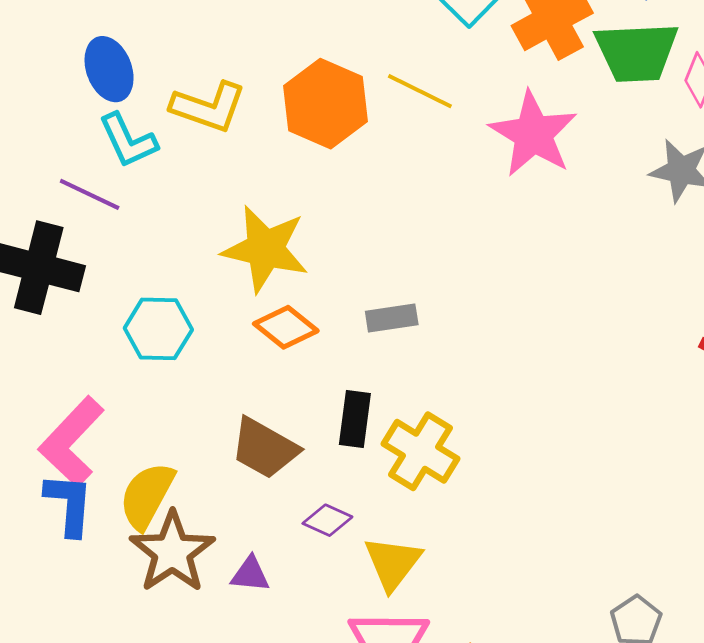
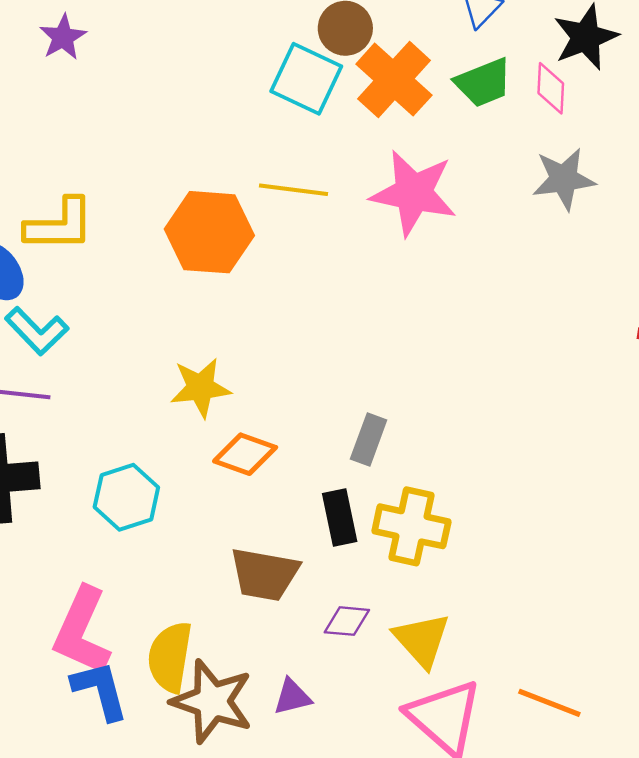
green trapezoid: (636, 52) -> (483, 83), size x0.7
yellow L-shape: (208, 107) -> (60, 225), moved
yellow star: (265, 249) -> (200, 388), size x0.7
gray rectangle: (392, 318) -> (369, 440), moved, turned -42

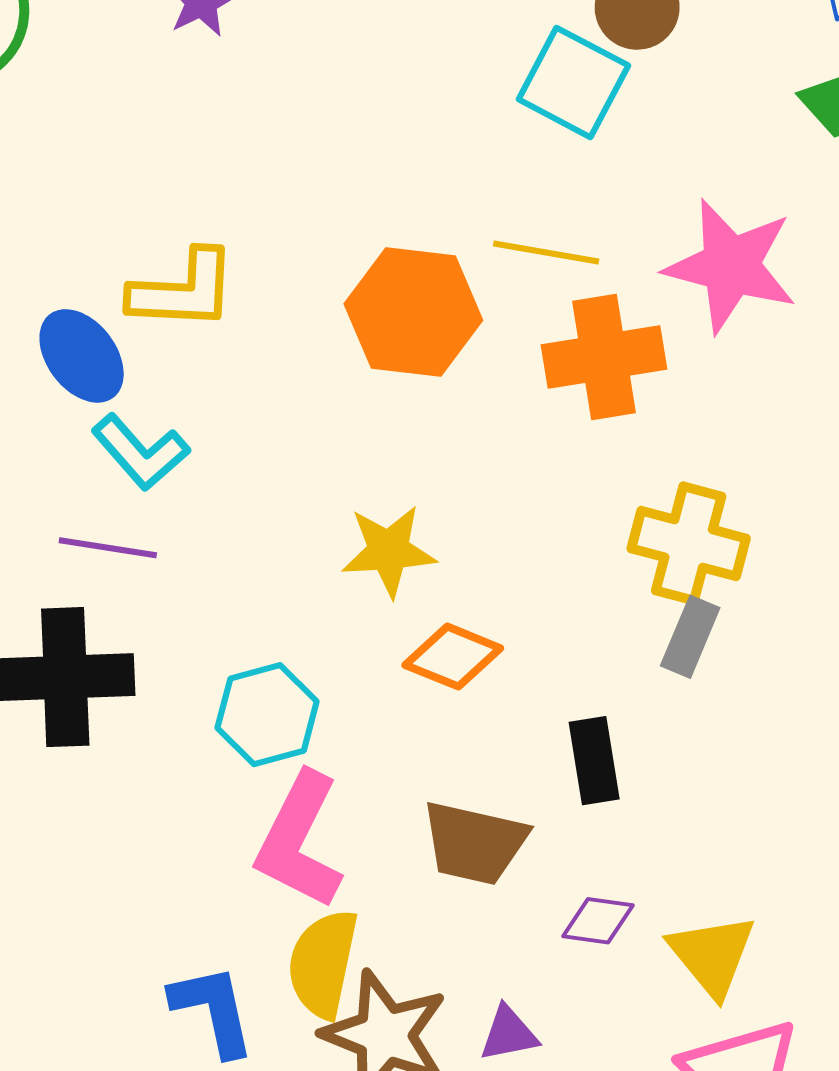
orange cross: (394, 80) -> (604, 357), moved, turned 36
gray rectangle: (369, 440) -> (690, 637), moved
yellow cross: (411, 526) -> (689, 543), moved
pink L-shape: (82, 631) -> (299, 841), moved

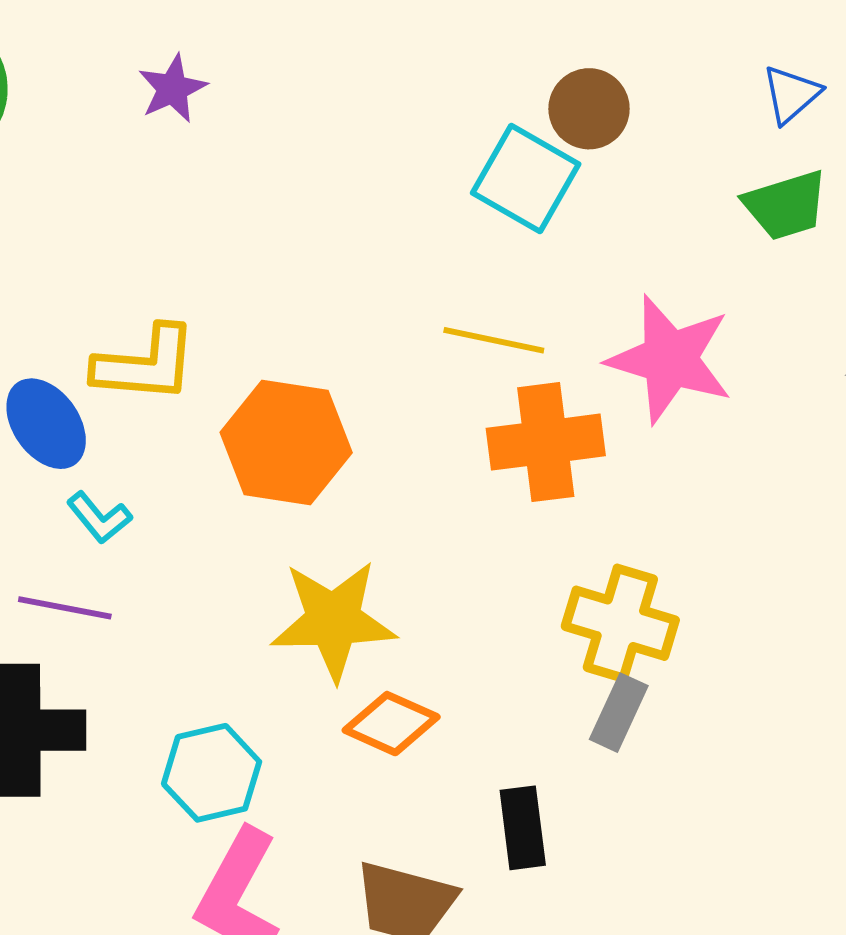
orange hexagon: (413, 312) -> (286, 442), moved
cyan L-shape: (140, 452) -> (99, 518), size x0.7
yellow star: (389, 551) -> (333, 620), size x1.4

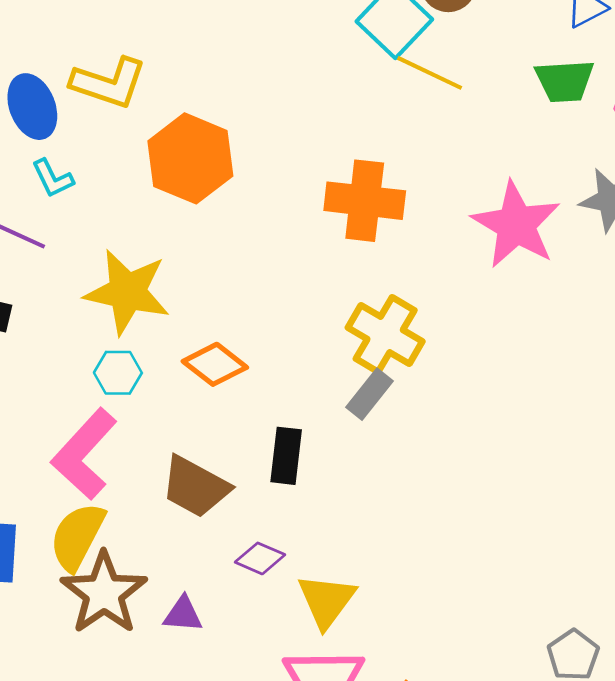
yellow line: (494, 340) -> (430, 73), moved
pink star: (670, 359) -> (516, 225), moved
yellow star: (333, 620) -> (127, 292), moved
cyan hexagon: (212, 773) -> (118, 373), moved, size x0.7

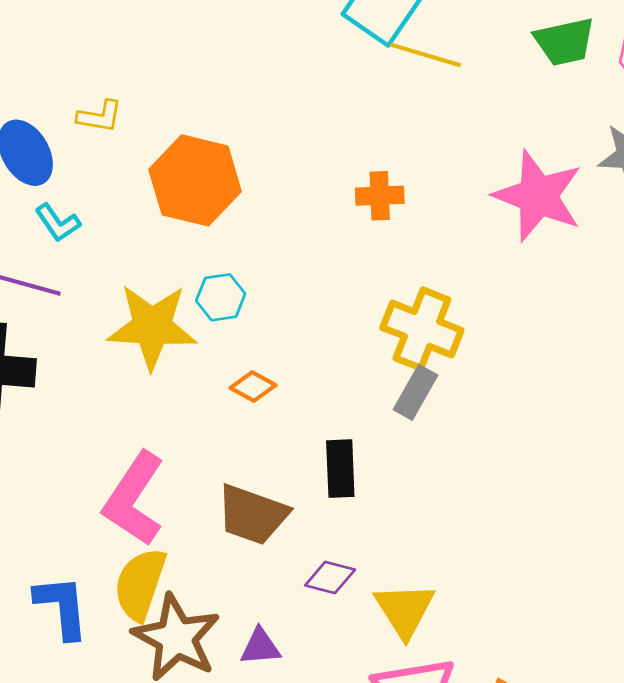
yellow L-shape: (109, 83) -> (100, 116), size x0.6
orange cross: (365, 201) -> (380, 196), size x0.6
orange diamond: (215, 364) -> (253, 387), size x0.7
cyan hexagon: (118, 373) -> (221, 297), moved

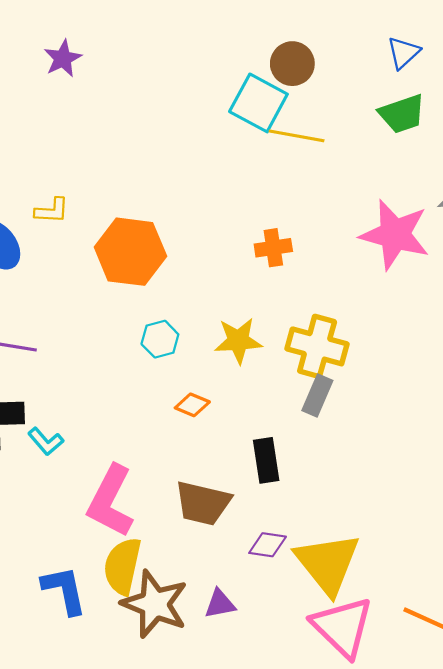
cyan L-shape: (58, 223) -> (46, 441), moved
yellow star: (152, 327) -> (238, 341), moved, size x0.7
yellow triangle: (405, 610) -> (328, 563), size x1.4

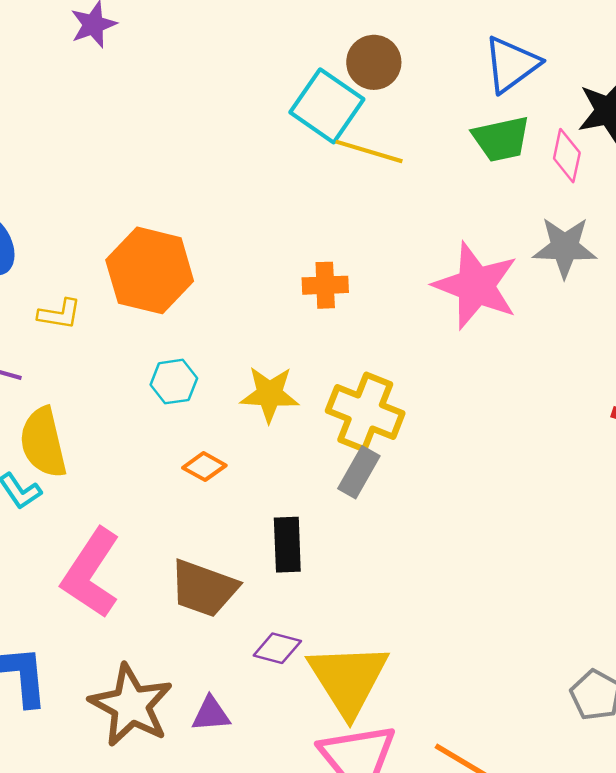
blue triangle: (403, 53) -> (511, 64), size x1.4
yellow L-shape: (52, 211) -> (60, 314), moved
yellow semicircle: (122, 566) -> (43, 443), moved, turned -32

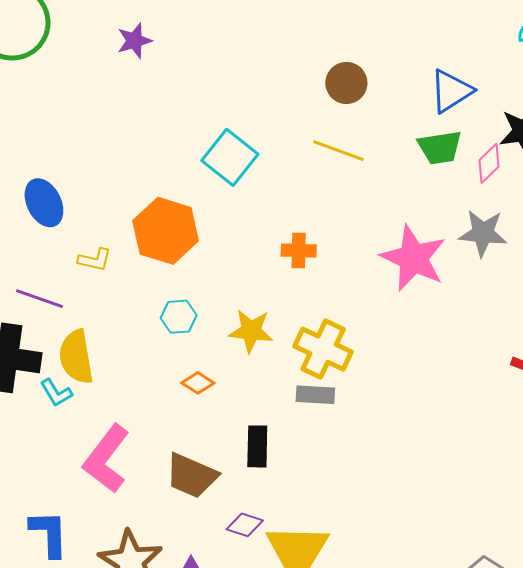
cyan square: (327, 106) -> (230, 157), moved
pink diamond: (567, 156) -> (489, 163), turned 30
gray rectangle: (359, 472) -> (315, 395), turned 60

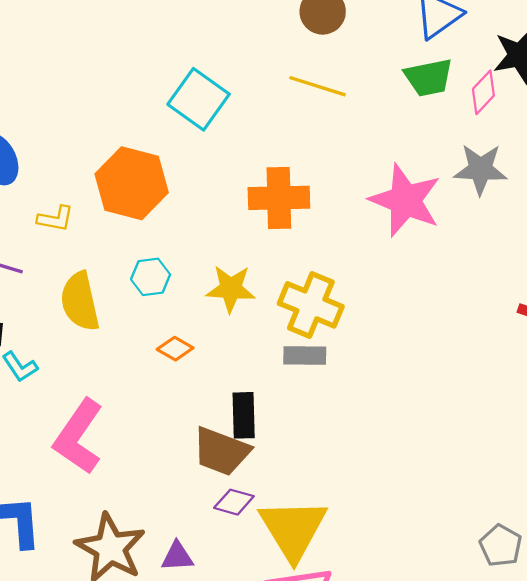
orange cross: (299, 251) -> (279, 198), size x1.6
yellow semicircle: (76, 357) -> (80, 301), moved
brown trapezoid: (192, 476) -> (221, 451), moved

